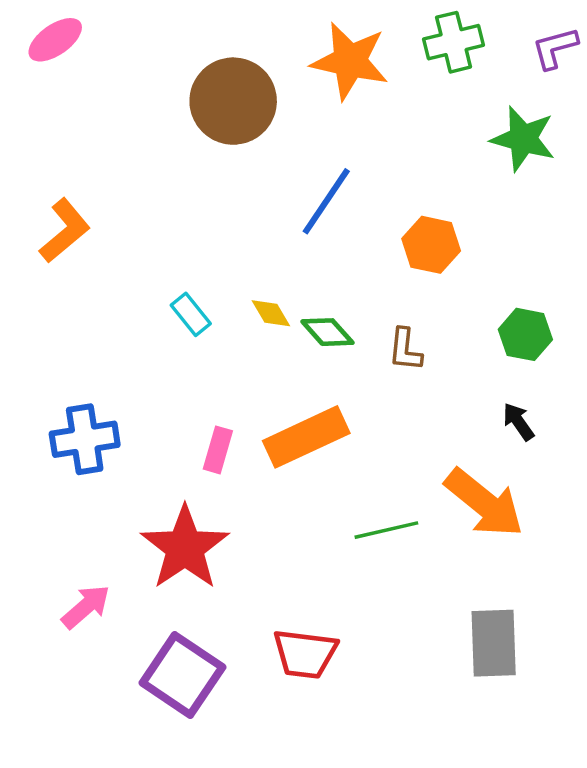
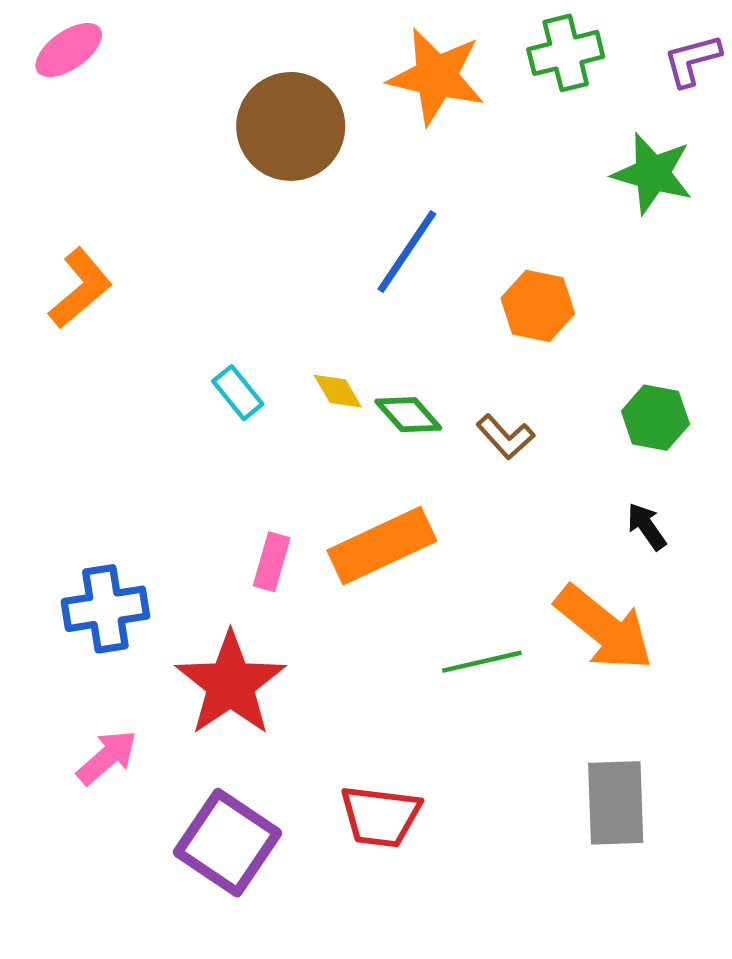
brown L-shape: (405, 350) -> (505, 437), turned -48
blue cross: (85, 439) -> (105, 609), moved

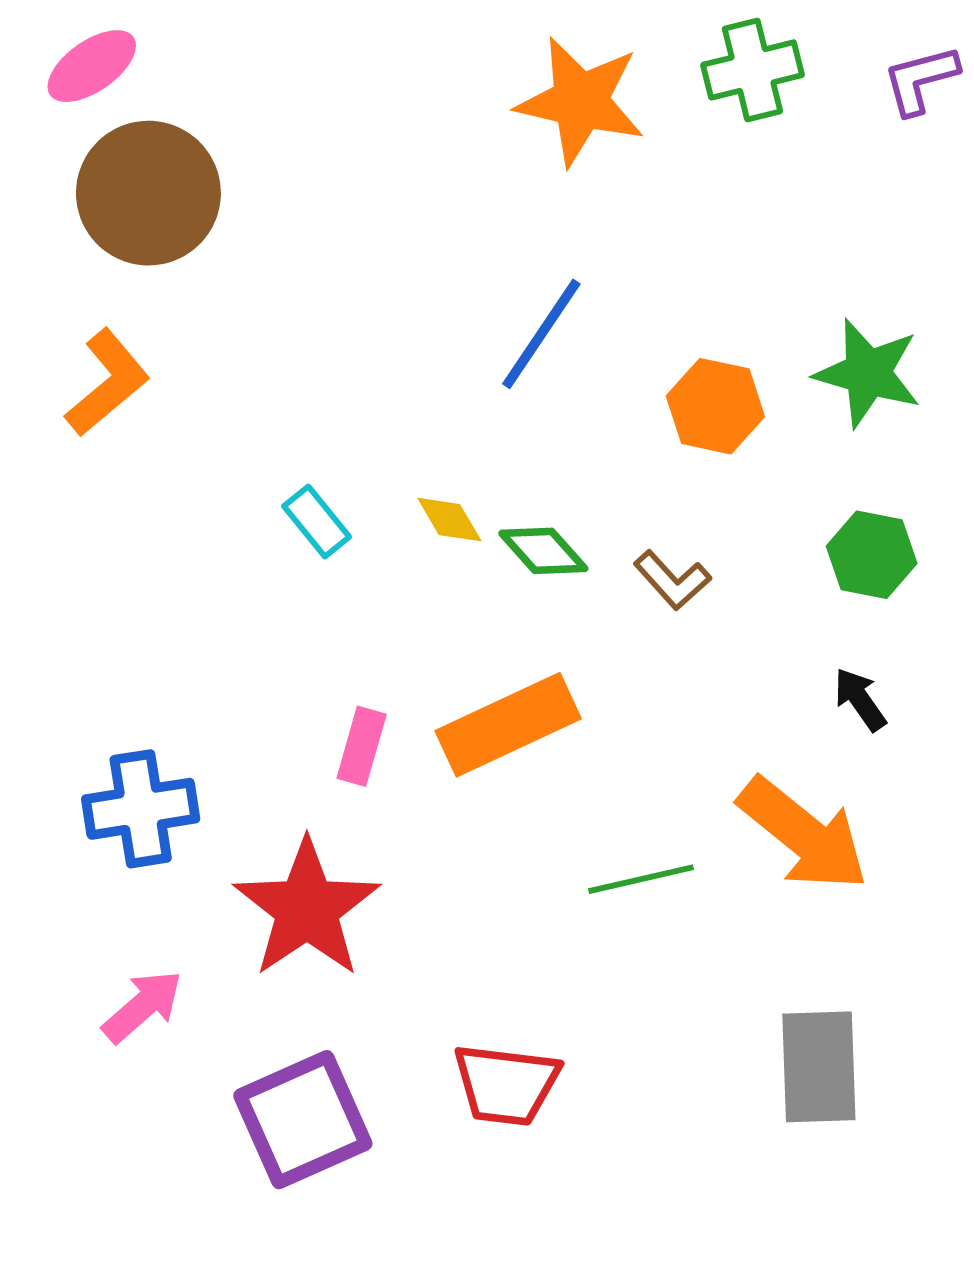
brown circle: (291, 126) -> (148, 193), moved
green star: (652, 174) -> (868, 373), moved
purple square: (227, 843) -> (303, 1120), turned 32

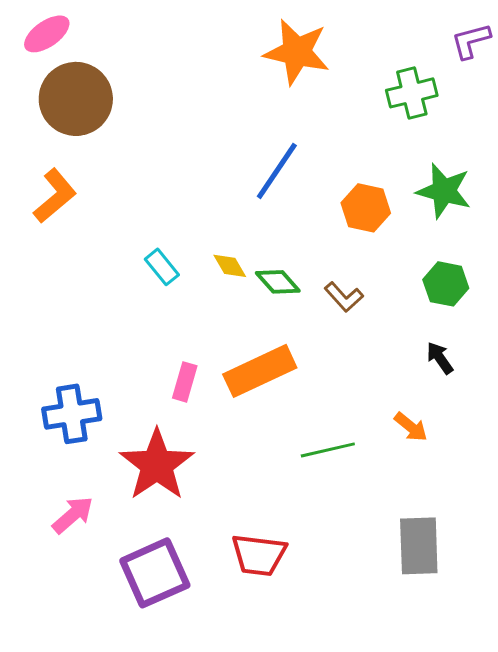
green cross: (752, 70) -> (412, 93), moved
orange arrow: (803, 834) -> (411, 427), size x0.5

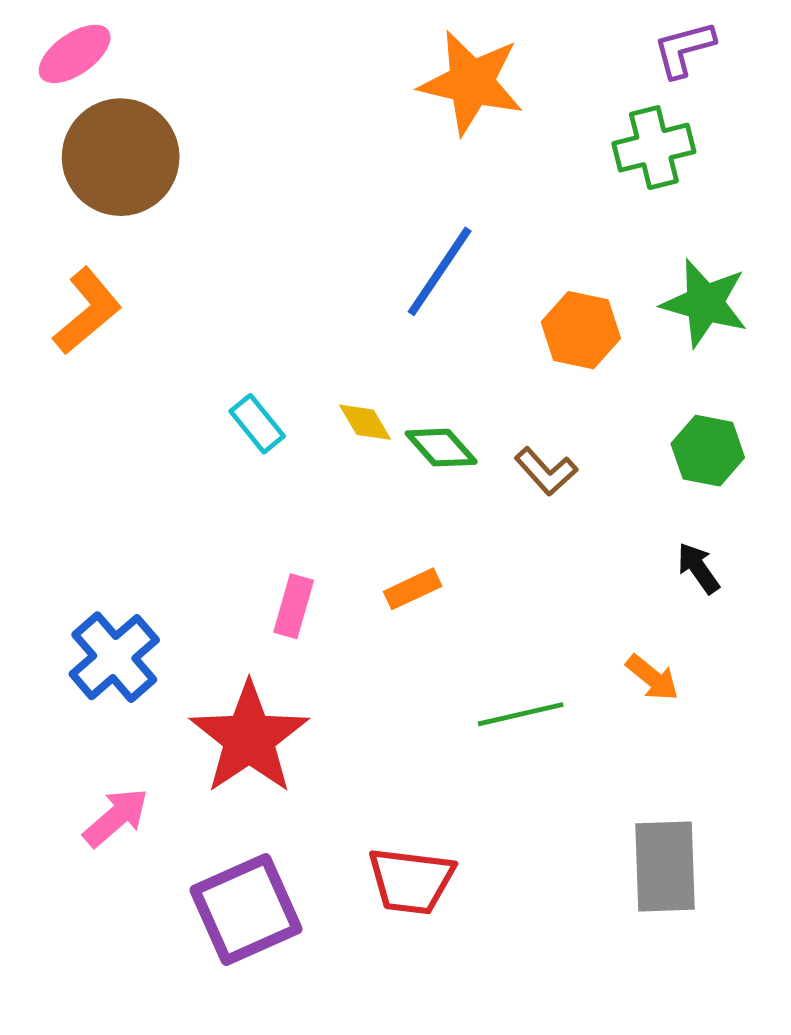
purple L-shape: (471, 41) -> (684, 49), moved
orange rectangle: (260, 371) -> (413, 589), size x0.5
blue cross: (72, 414) -> (114, 657), turned -32

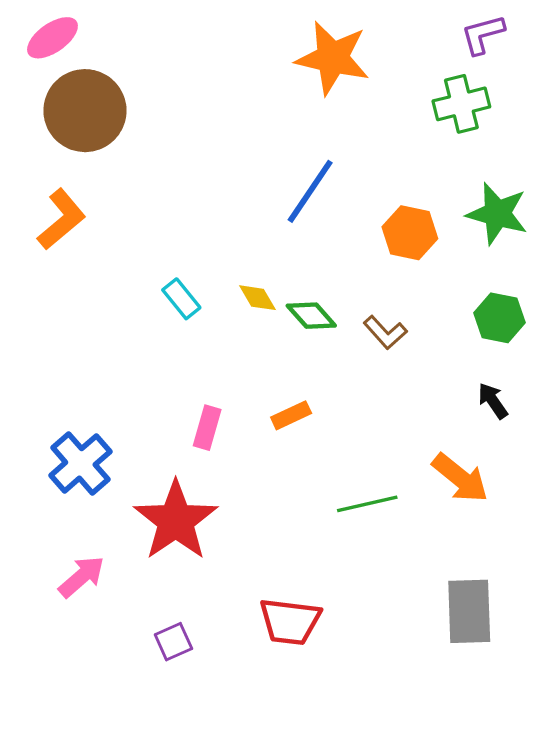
orange arrow: (652, 678) -> (460, 478), size x1.5
purple square: (246, 909) -> (173, 642), size x0.5

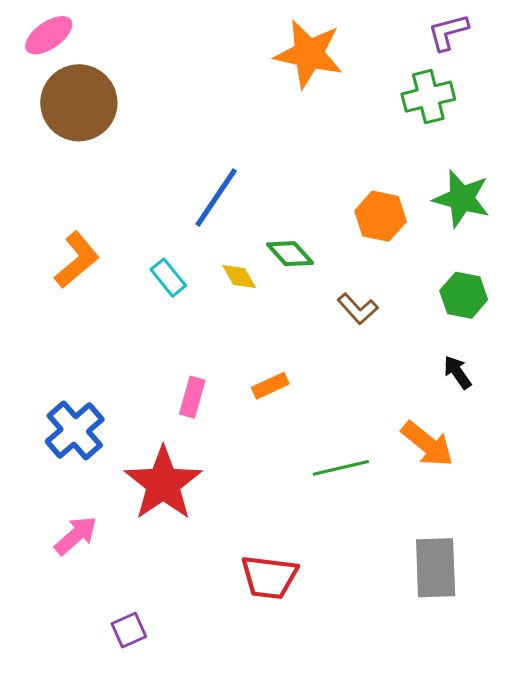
blue line: (310, 191) -> (216, 197), moved
orange L-shape: (61, 219) -> (77, 260), moved
green diamond: (311, 316) -> (290, 254), moved
purple square: (173, 642) -> (129, 630), moved

